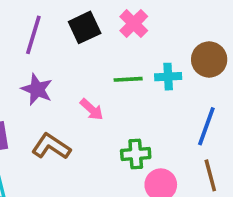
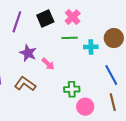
green line: (128, 79) -> (70, 38), moved
purple star: (37, 89) -> (28, 53), moved
blue line: (206, 126) -> (111, 75), turned -50

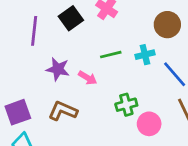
green line: (70, 38) -> (111, 55), moved
cyan cross: (91, 47) -> (145, 55), moved

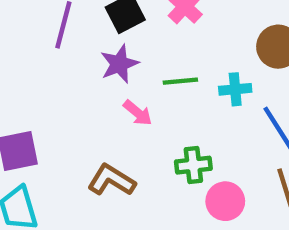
purple star: (58, 69) -> (119, 64), moved, turned 30
brown L-shape: (63, 111) -> (112, 180), moved

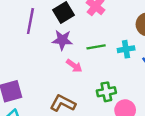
purple star: (119, 64) -> (62, 40), turned 30

